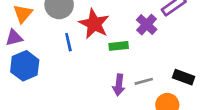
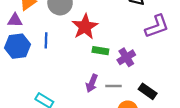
purple cross: (147, 25) -> (126, 57), moved
blue line: (68, 42) -> (46, 40), moved

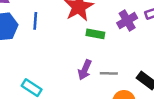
purple cross: (126, 57) -> (127, 21), moved

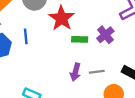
purple cross: (127, 21) -> (105, 35), moved

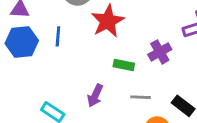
green rectangle: (80, 39) -> (124, 65), moved
purple arrow: (75, 72) -> (95, 96), moved

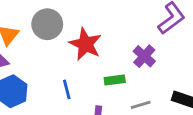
blue line: (58, 36) -> (67, 89), moved

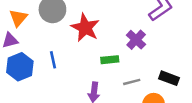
blue line: (67, 89) -> (53, 60), moved

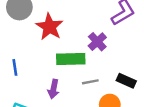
blue line: (53, 60) -> (15, 67), moved
green rectangle: (110, 60) -> (71, 59), size x1.6

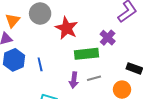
gray line: (90, 82) -> (94, 78), moved

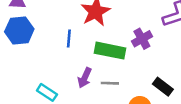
blue line: (40, 64) -> (69, 39), moved

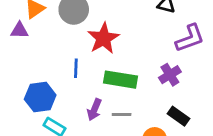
blue hexagon: (19, 30) -> (40, 97), moved
purple cross: (142, 39) -> (170, 75), moved

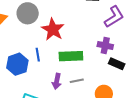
purple cross: (170, 75) -> (105, 46), turned -35
blue hexagon: (40, 97) -> (17, 64), moved
black rectangle: (179, 116) -> (117, 64), moved

